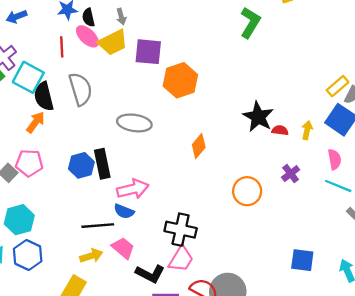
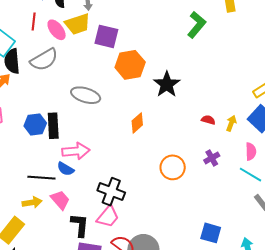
pink ellipse: (87, 36) -> (57, 30), moved
gray semicircle: (80, 89) -> (44, 60), turned 68
black star: (258, 117) -> (167, 84), moved
black L-shape: (150, 274) -> (80, 225), turned -120

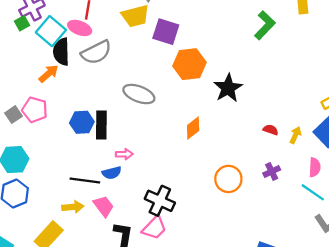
pink ellipse: (57, 30) -> (80, 28), moved, turned -35
pink arrow: (76, 151) -> (124, 154), size x0.6
blue semicircle: (66, 169) -> (112, 173), turned -48

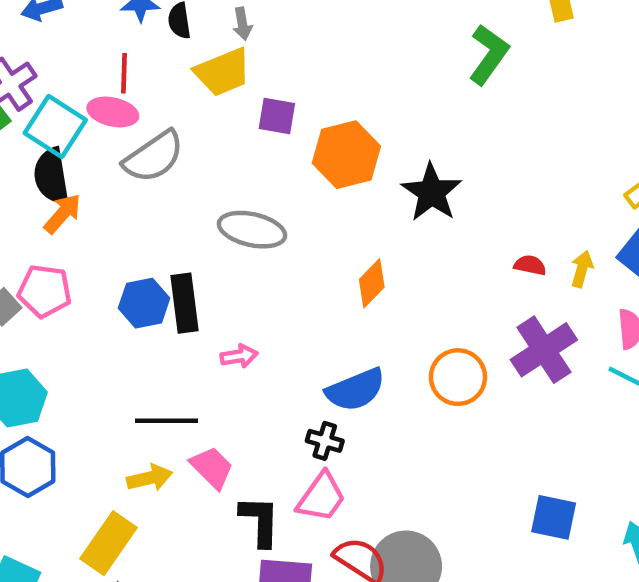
purple square: (166, 32) -> (277, 116), moved, size x0.7
black semicircle: (61, 52) -> (51, 176), moved
purple cross: (272, 171) -> (544, 350), size x1.8
blue semicircle: (112, 173) -> (355, 390), moved, size x1.5
black cross: (160, 201) -> (325, 441), size x0.6

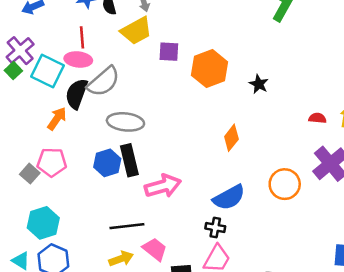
black semicircle: (51, 176) -> (77, 94), moved, turned 36
black star: (432, 192) -> (259, 84), size x0.6
gray ellipse: (252, 230) -> (125, 122), moved
pink arrow: (239, 356) -> (163, 186), size x1.8

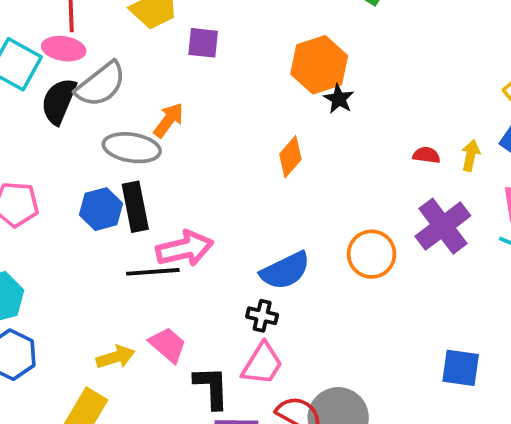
orange hexagon: (210, 69) -> (319, 65), moved
orange arrow: (57, 119) -> (169, 120), moved
orange diamond: (231, 138) -> (290, 157), moved
black line: (127, 226) -> (153, 272), moved

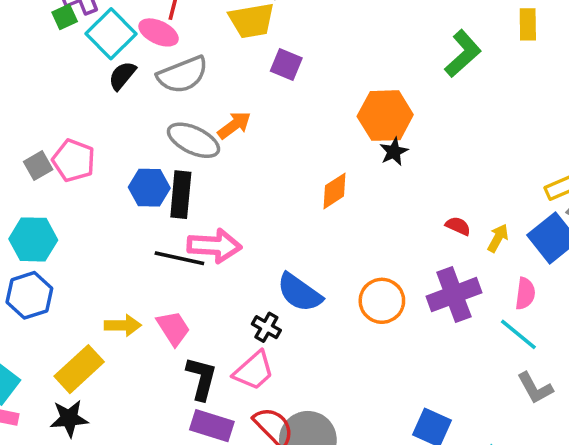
black semicircle: (59, 101) -> (122, 76), moved, size x0.7
blue semicircle: (285, 271) -> (299, 293), turned 45

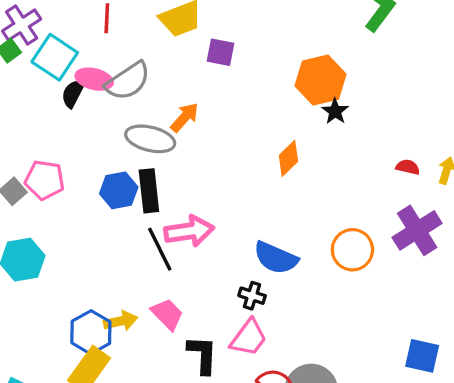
pink ellipse: (159, 32) -> (94, 79), moved
black line: (179, 258) -> (160, 249), turned 63
blue hexagon: (29, 295) -> (91, 332), moved

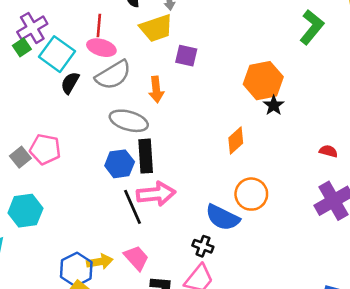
pink ellipse: (94, 79) -> (101, 48), moved
orange arrow: (185, 117) -> (156, 89), moved, turned 130
blue hexagon: (119, 190) -> (120, 164), moved
black rectangle: (149, 191) -> (146, 156), moved
orange circle: (352, 250) -> (251, 194), moved

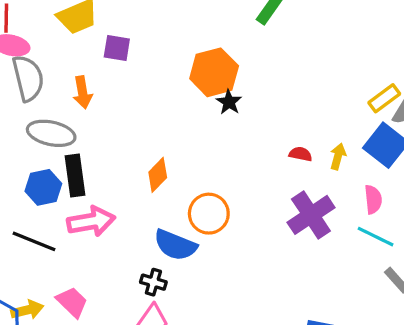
gray semicircle: (113, 75) -> (28, 78), turned -69
orange diamond: (236, 141) -> (158, 175), moved
black line: (132, 207) -> (34, 241), moved, turned -40

